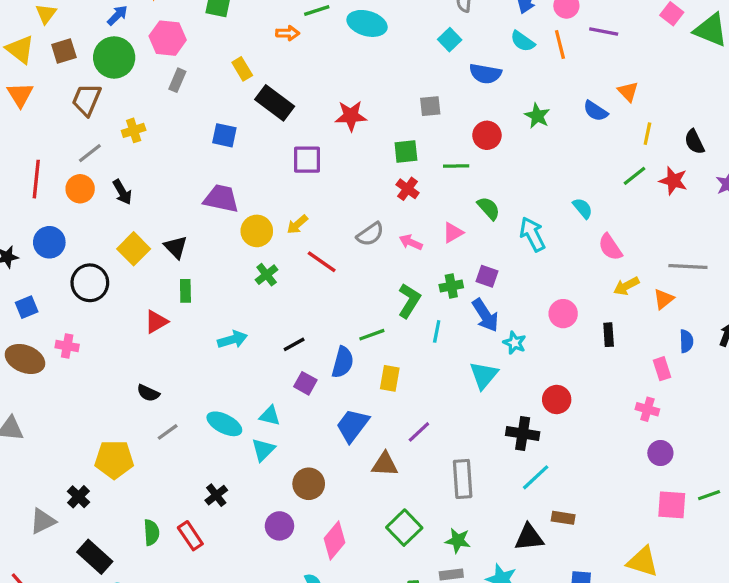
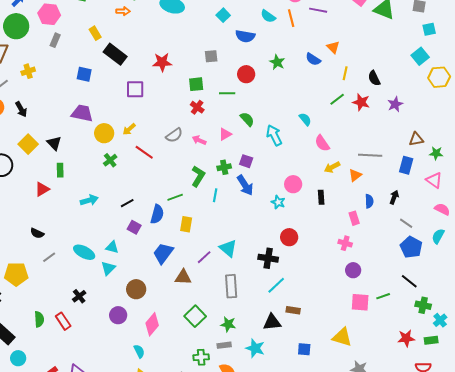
cyan star: (515, 343) -> (278, 202), moved
cyan triangle: (484, 375) -> (228, 248), moved, turned -30

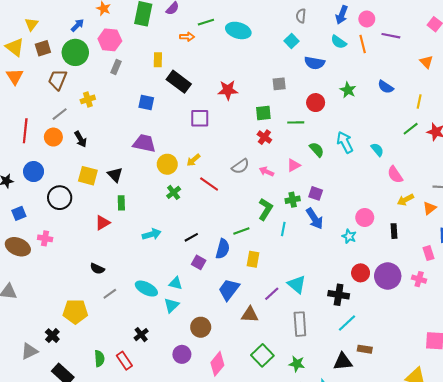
yellow rectangle: (95, 33) -> (158, 60), turned 32
orange triangle: (333, 47) -> (426, 62), moved
cyan arrow: (274, 135) -> (345, 142), moved
yellow square: (28, 144) -> (88, 176), turned -30
purple circle: (353, 270) -> (388, 276), moved, size x1.6

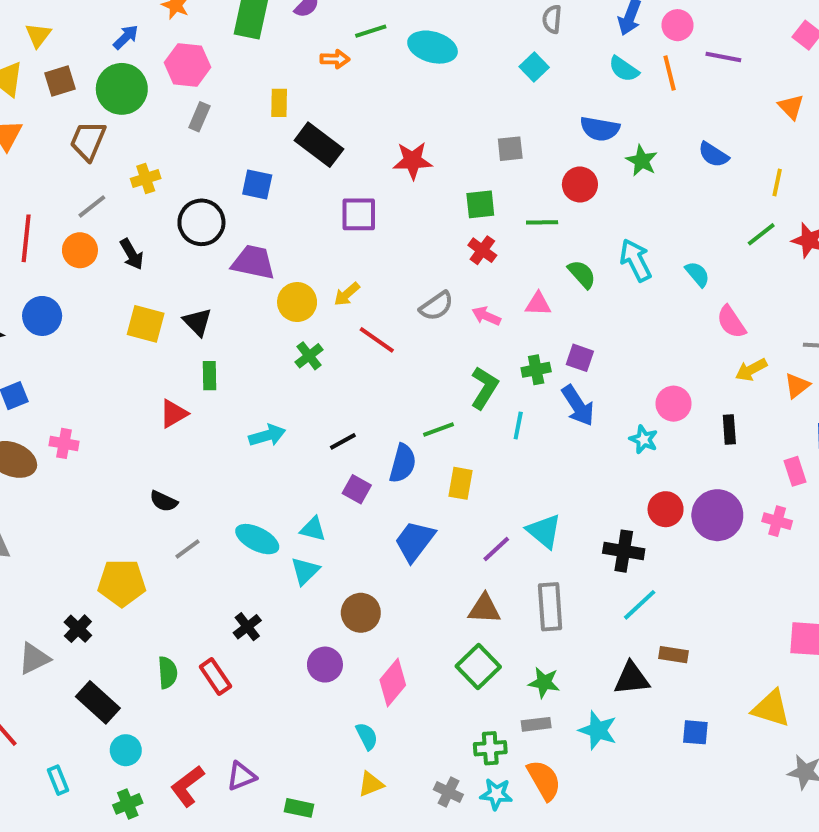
blue semicircle: (315, 63) -> (600, 129), moved
pink triangle: (294, 165) -> (538, 304), turned 32
black circle: (60, 198) -> (201, 222), moved
brown triangle: (250, 315) -> (484, 609), moved

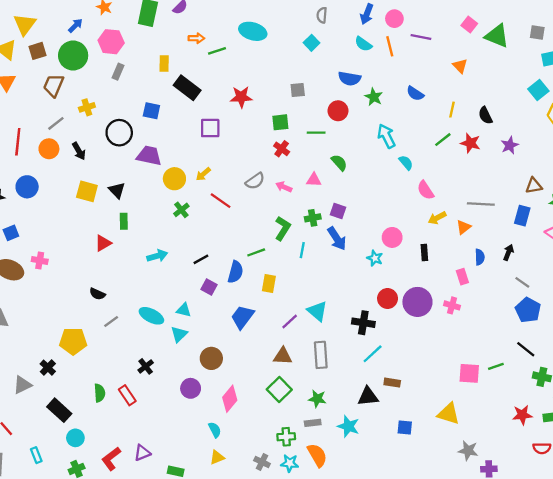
green line: (371, 31) -> (217, 51), moved
yellow triangle: (38, 35) -> (25, 24), size x1.5
cyan arrow: (636, 260) -> (386, 136), moved

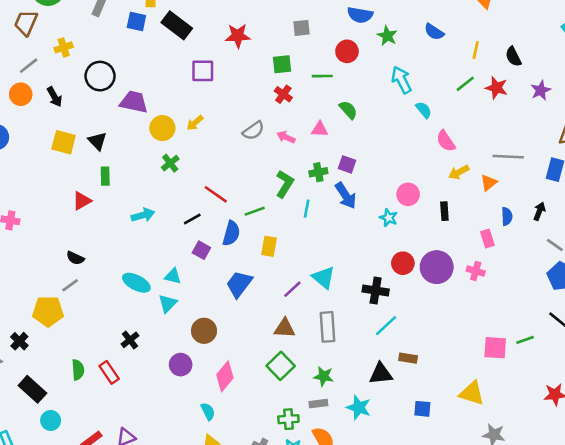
blue square: (151, 111) -> (136, 21), moved
red line: (221, 201) -> (216, 194), moved
gray line: (111, 322) -> (70, 285), moved

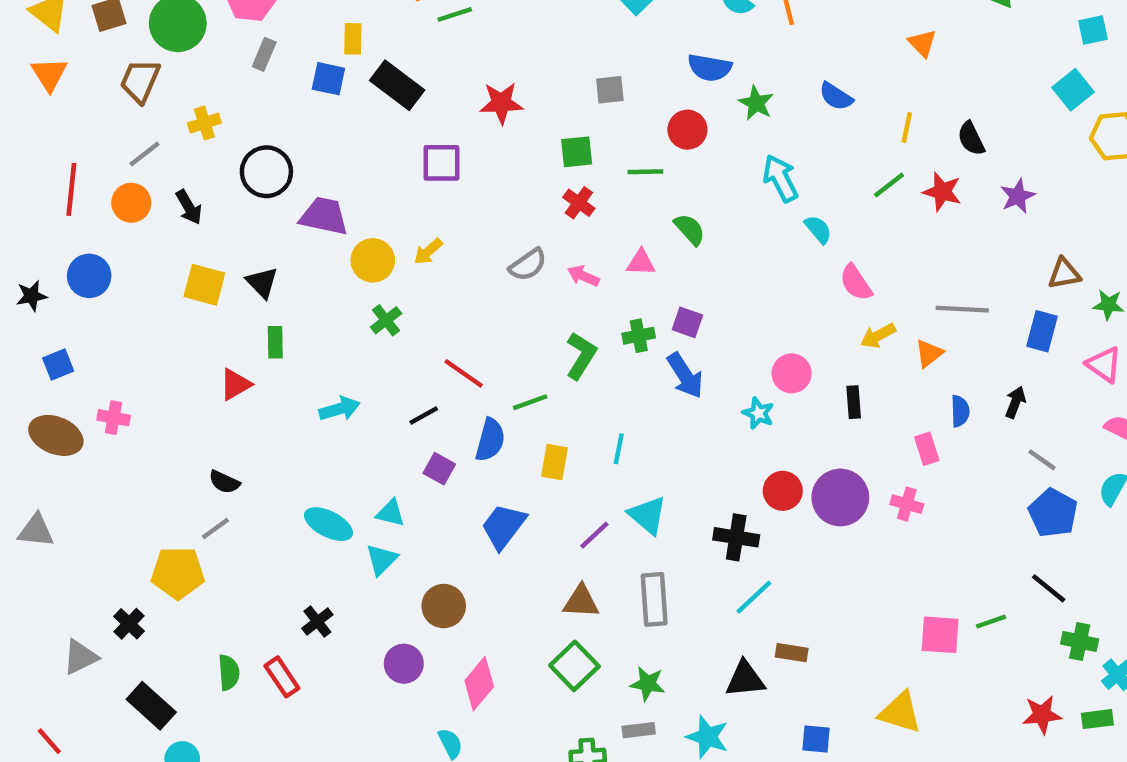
cyan line: (307, 209) -> (619, 449), moved

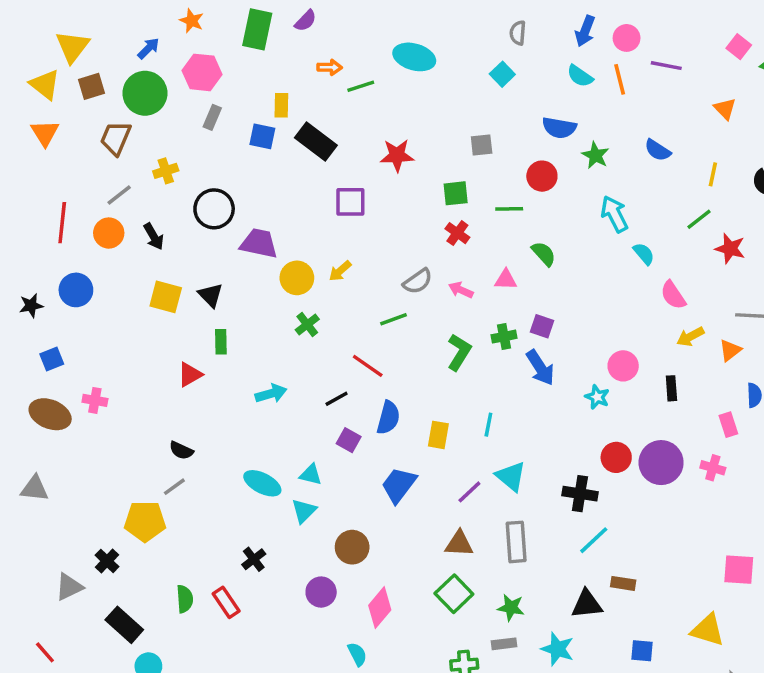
red star: (942, 192) -> (730, 249), moved
green line: (530, 402) -> (394, 319), moved

